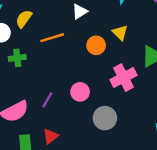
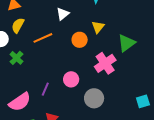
yellow triangle: (120, 33) -> (98, 27), turned 32
green cross: (17, 58) -> (16, 58), turned -32

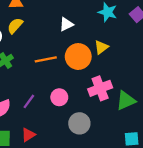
orange line: (43, 38) -> (46, 59), moved
orange circle: (80, 40) -> (78, 57), size x1.5
green triangle: (126, 43) -> (126, 100), moved

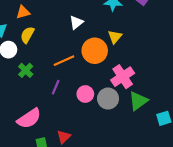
green triangle: (126, 100) -> (138, 101), moved
purple line: (29, 101) -> (56, 87), moved
gray circle: (79, 123) -> (108, 99), moved

